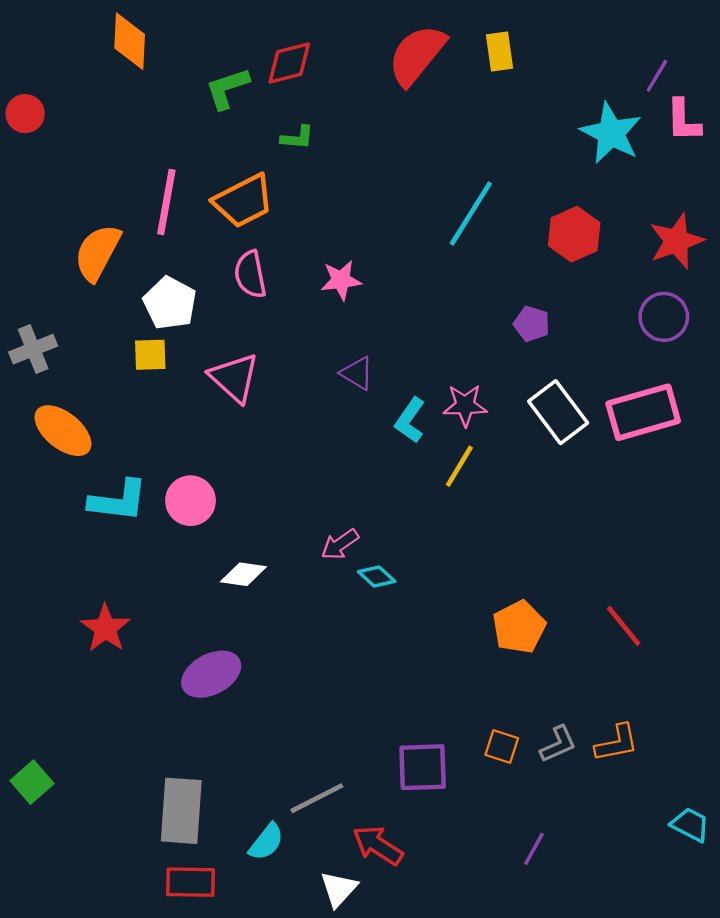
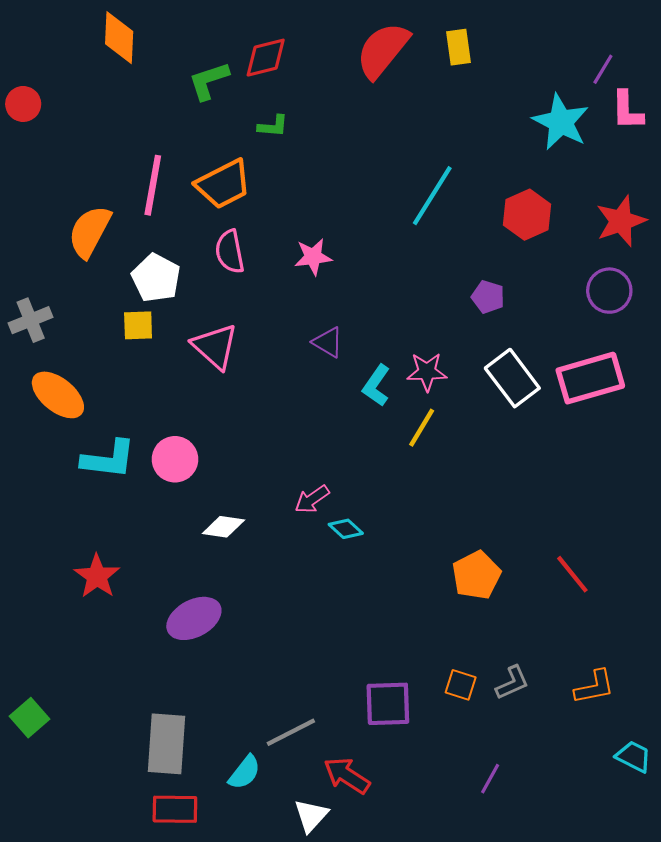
orange L-shape: (617, 743) -> (595, 687), moved

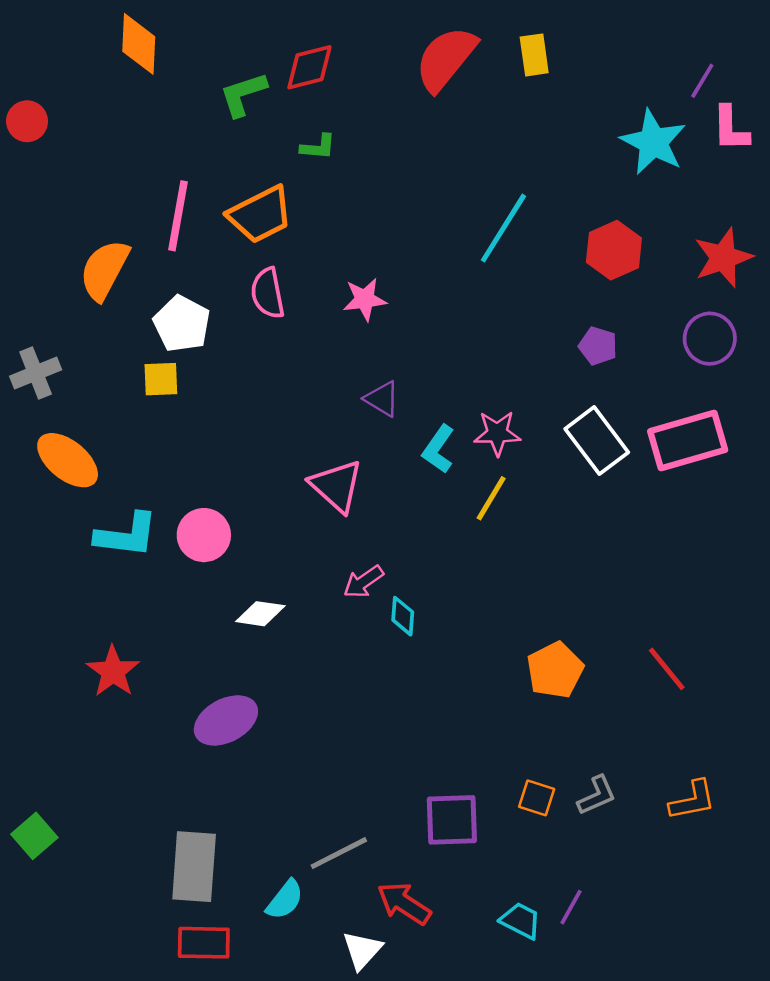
purple pentagon: (488, 297) -> (598, 346), moved
pink triangle: (215, 346) -> (336, 486), moved
cyan diamond: (346, 529) -> (403, 616), turned 52
cyan trapezoid: (634, 757) -> (521, 921), moved

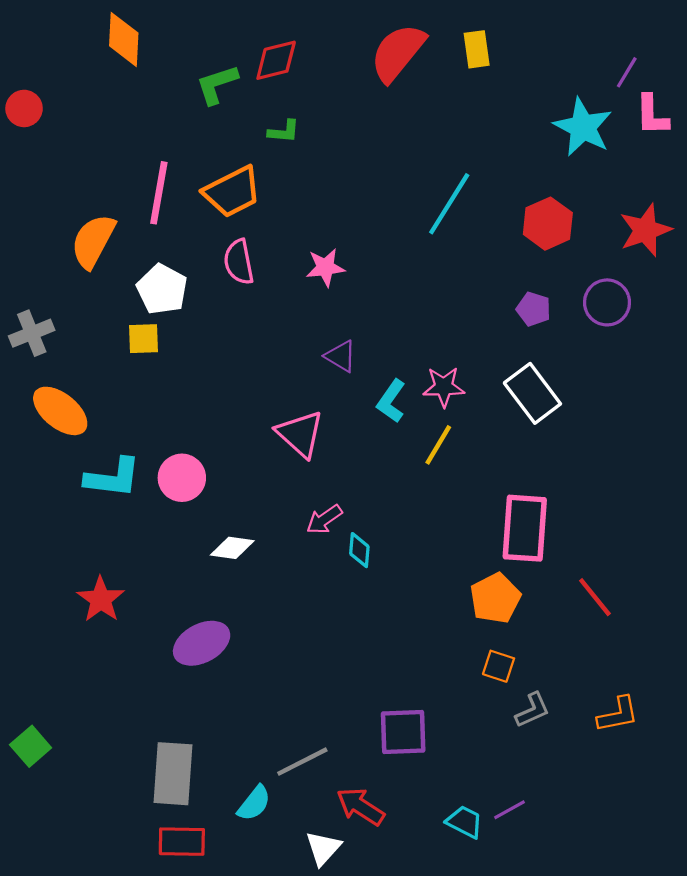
purple circle: (710, 339) -> (607, 302), moved
pink rectangle: (688, 441) -> (525, 528), moved, turned -70
orange square: (537, 798) -> (499, 666), moved
purple line: (571, 907) -> (509, 810), turned 32

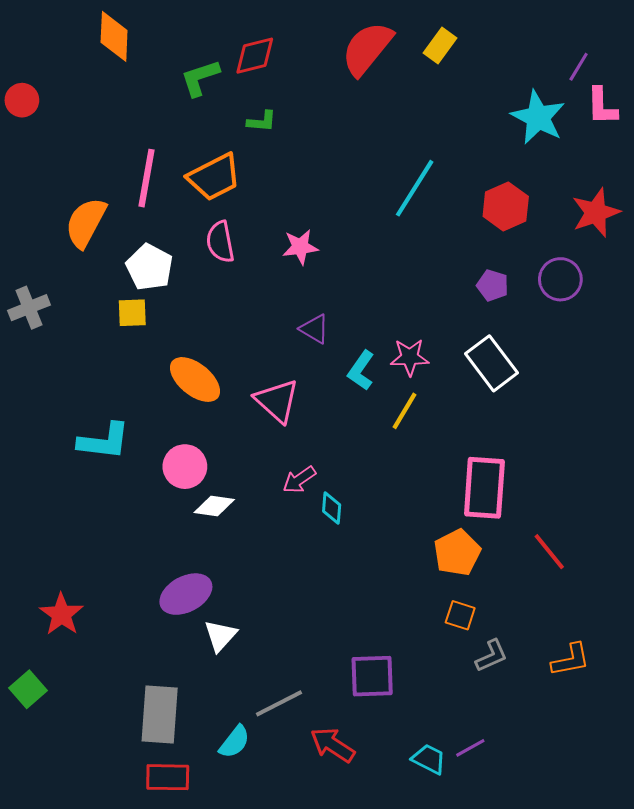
yellow rectangle: (477, 49) -> (440, 45), turned 44
orange ellipse: (60, 411) -> (195, 379), moved
pink circle: (182, 478) -> (185, 467), moved
red star: (101, 599) -> (61, 614), moved
white triangle: (323, 848) -> (220, 636), moved

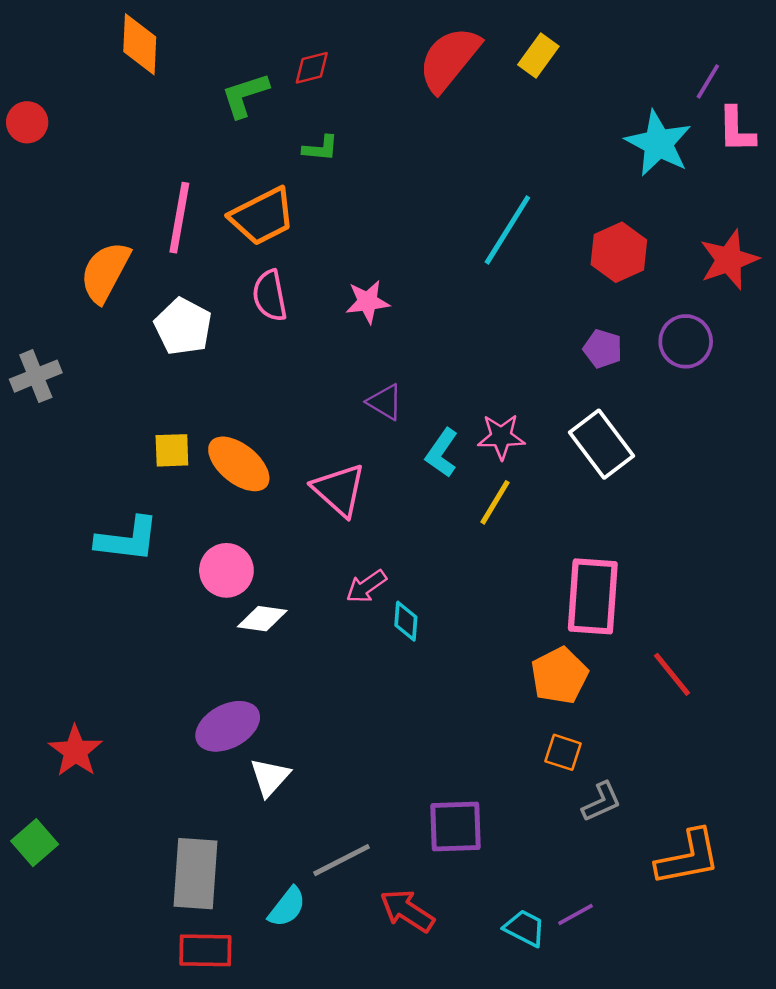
red diamond: (255, 56) -> (312, 68), size x0.7
yellow square: (132, 313) -> (172, 450), moved
orange L-shape: (570, 660) -> (688, 858), moved, size x1.4

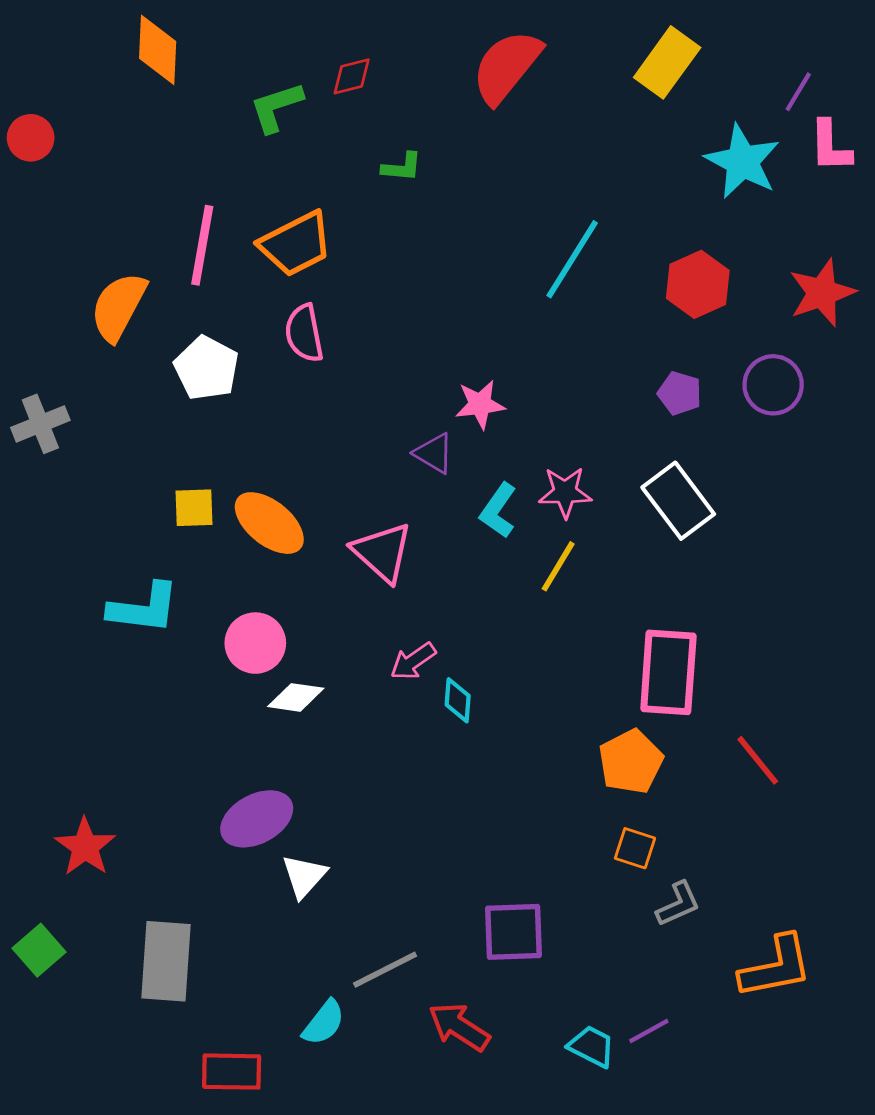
yellow rectangle: (538, 55) -> (667, 62), moved, size x1.4
green L-shape: (320, 148) -> (402, 167), moved
pink star: (368, 302) -> (480, 404), moved
gray rectangle: (195, 874) -> (166, 961), moved

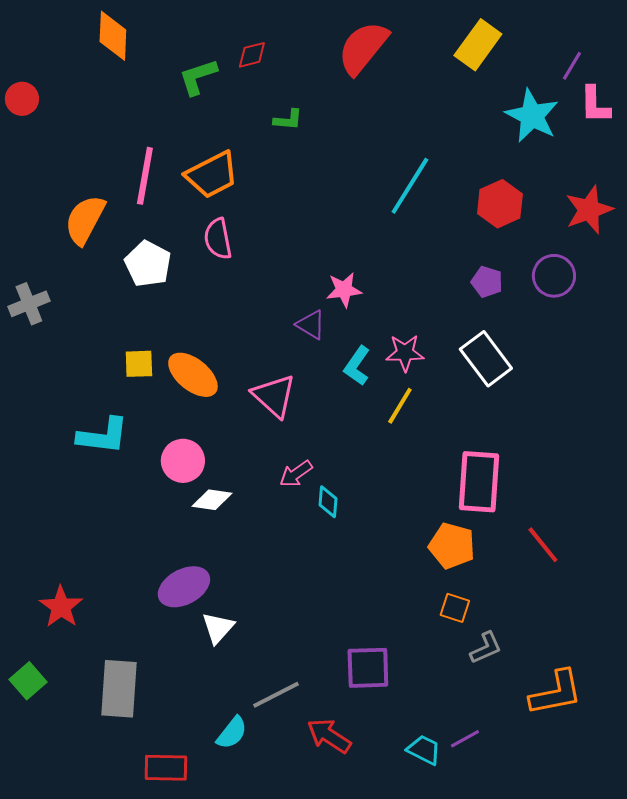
orange pentagon: (631, 762) -> (452, 546), turned -30

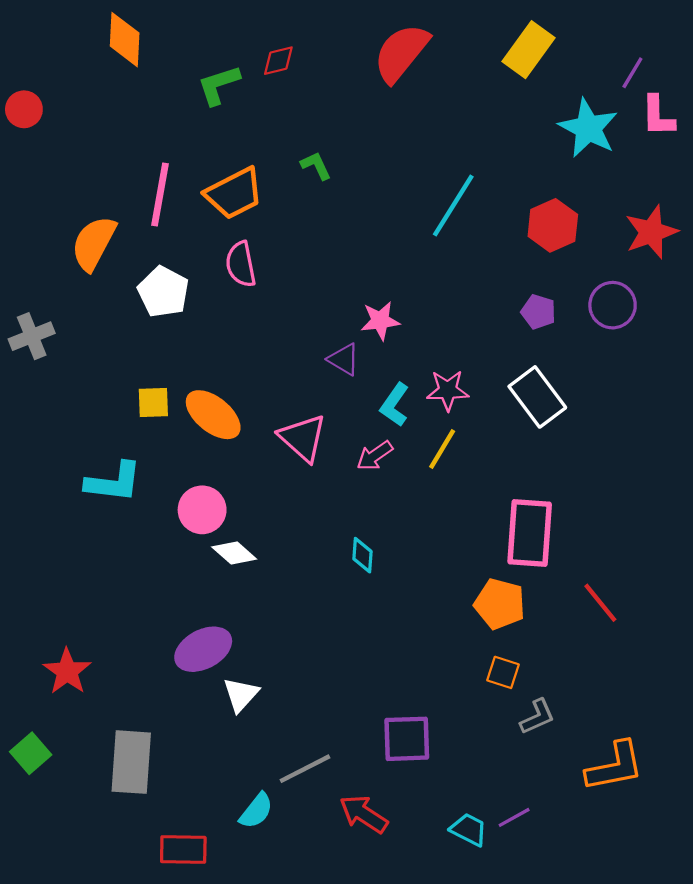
green L-shape: (288, 120) -> (316, 166), moved, turned -120
pink arrow: (296, 474) -> (375, 456), moved
white diamond: (212, 500) -> (234, 553), turned 33

